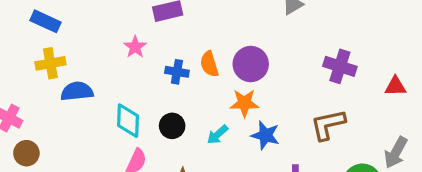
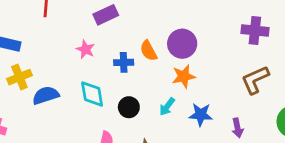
cyan diamond: (128, 121) -> (92, 94), moved
blue star: (265, 135) -> (201, 115), moved

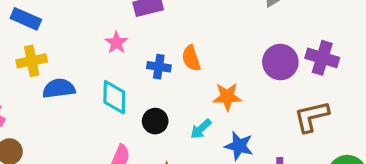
purple circle: (182, 44) -> (280, 62), moved

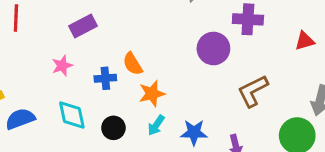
pink star: (116, 43) -> (62, 66), turned 30
purple cross: (322, 58) -> (248, 19), moved
orange star: (227, 97) -> (152, 94), moved

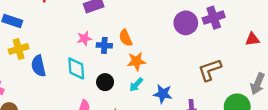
purple cross: (248, 19) -> (214, 18), turned -30
purple circle: (213, 49) -> (186, 23), moved
pink star: (62, 66) -> (84, 39), moved
blue semicircle: (20, 119) -> (38, 66), turned -90

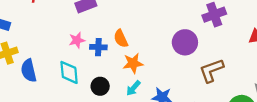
purple circle: (186, 23) -> (185, 42), moved

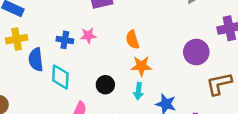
blue cross: (98, 47) -> (65, 40), moved
cyan diamond: (69, 72) -> (60, 77), moved
cyan arrow: (133, 88) -> (138, 91), turned -42

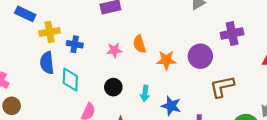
pink star: (88, 36) -> (114, 50), moved
yellow cross: (17, 39) -> (50, 32), moved
orange star: (141, 66) -> (166, 60), moved

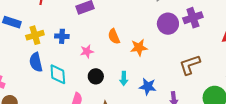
blue cross: (75, 44) -> (62, 36), moved
pink star: (114, 50) -> (87, 51), moved
purple circle: (200, 56) -> (168, 24), moved

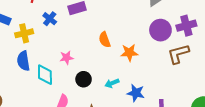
blue cross: (62, 36) -> (50, 19), moved, turned 32
pink star: (87, 51) -> (67, 58), moved
brown L-shape: (190, 65) -> (178, 54), moved
cyan arrow: (124, 78) -> (112, 83), turned 64

